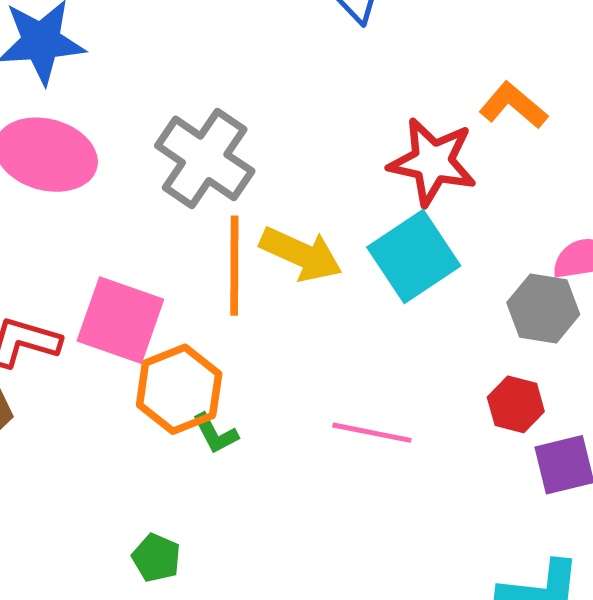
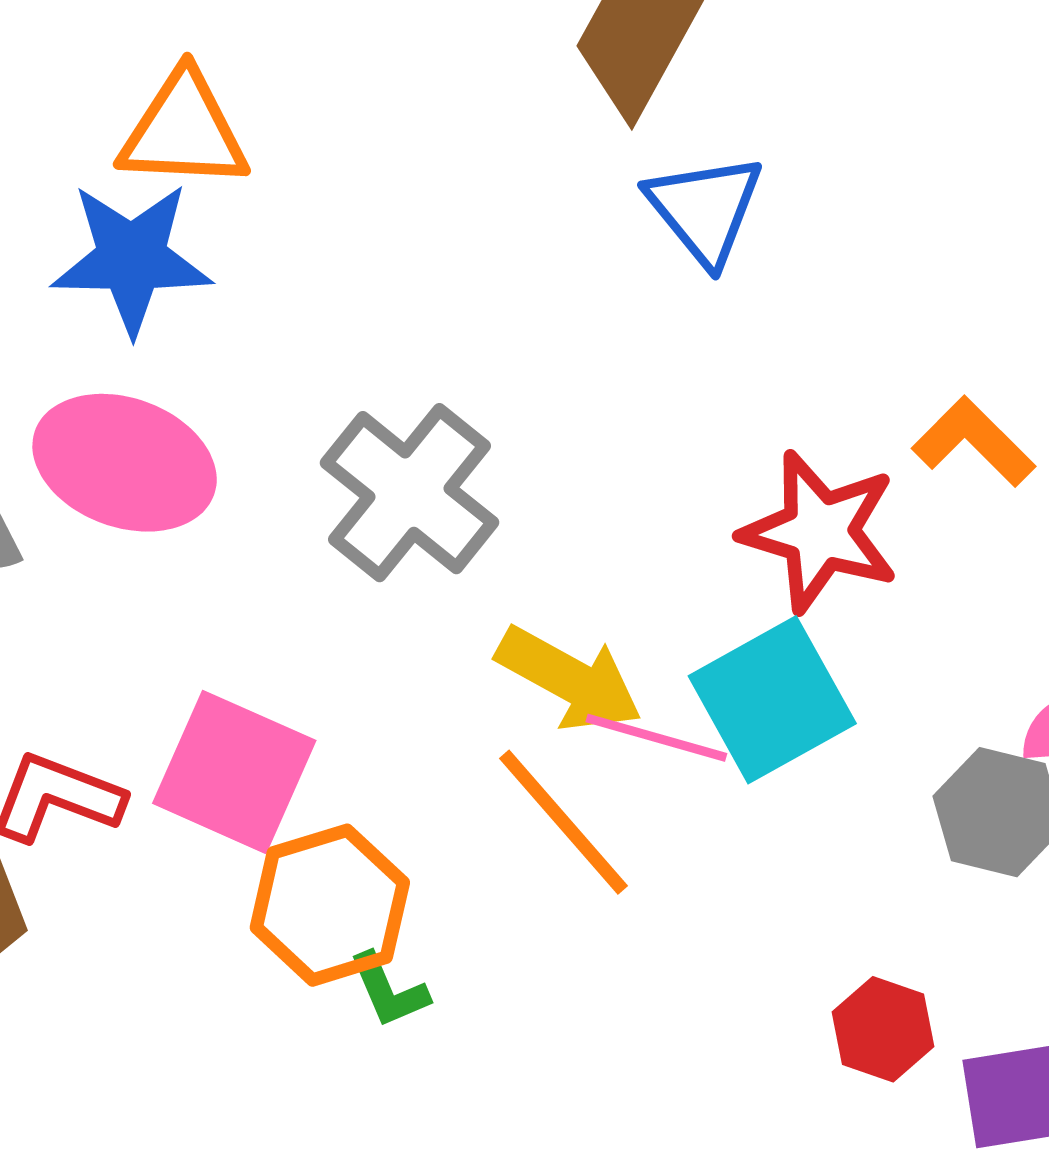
orange line: (234, 266) -> (563, 822), moved, turned -46
red hexagon: (516, 404) -> (883, 1029), moved
pink line: (372, 433) -> (656, 738), moved

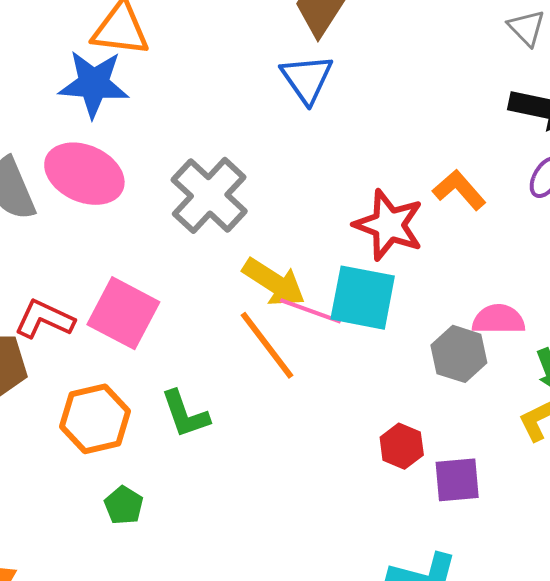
blue triangle: (705, 209) -> (307, 79), moved
cyan square: (772, 700) -> (363, 298), turned 36
orange hexagon: (330, 905) -> (95, 419), moved
green L-shape: (389, 990) -> (185, 414), size x1.4

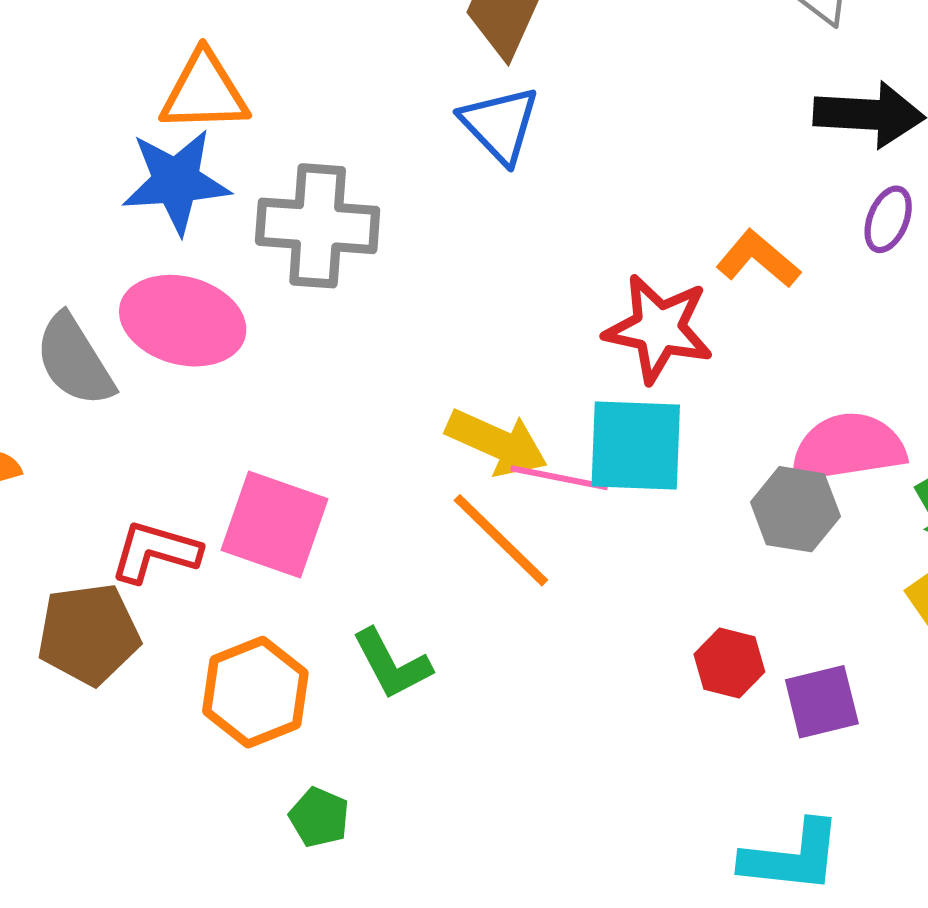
gray cross: (209, 195) -> (318, 226), moved, turned -30
pink semicircle: (498, 319) -> (848, 448), size x1.4

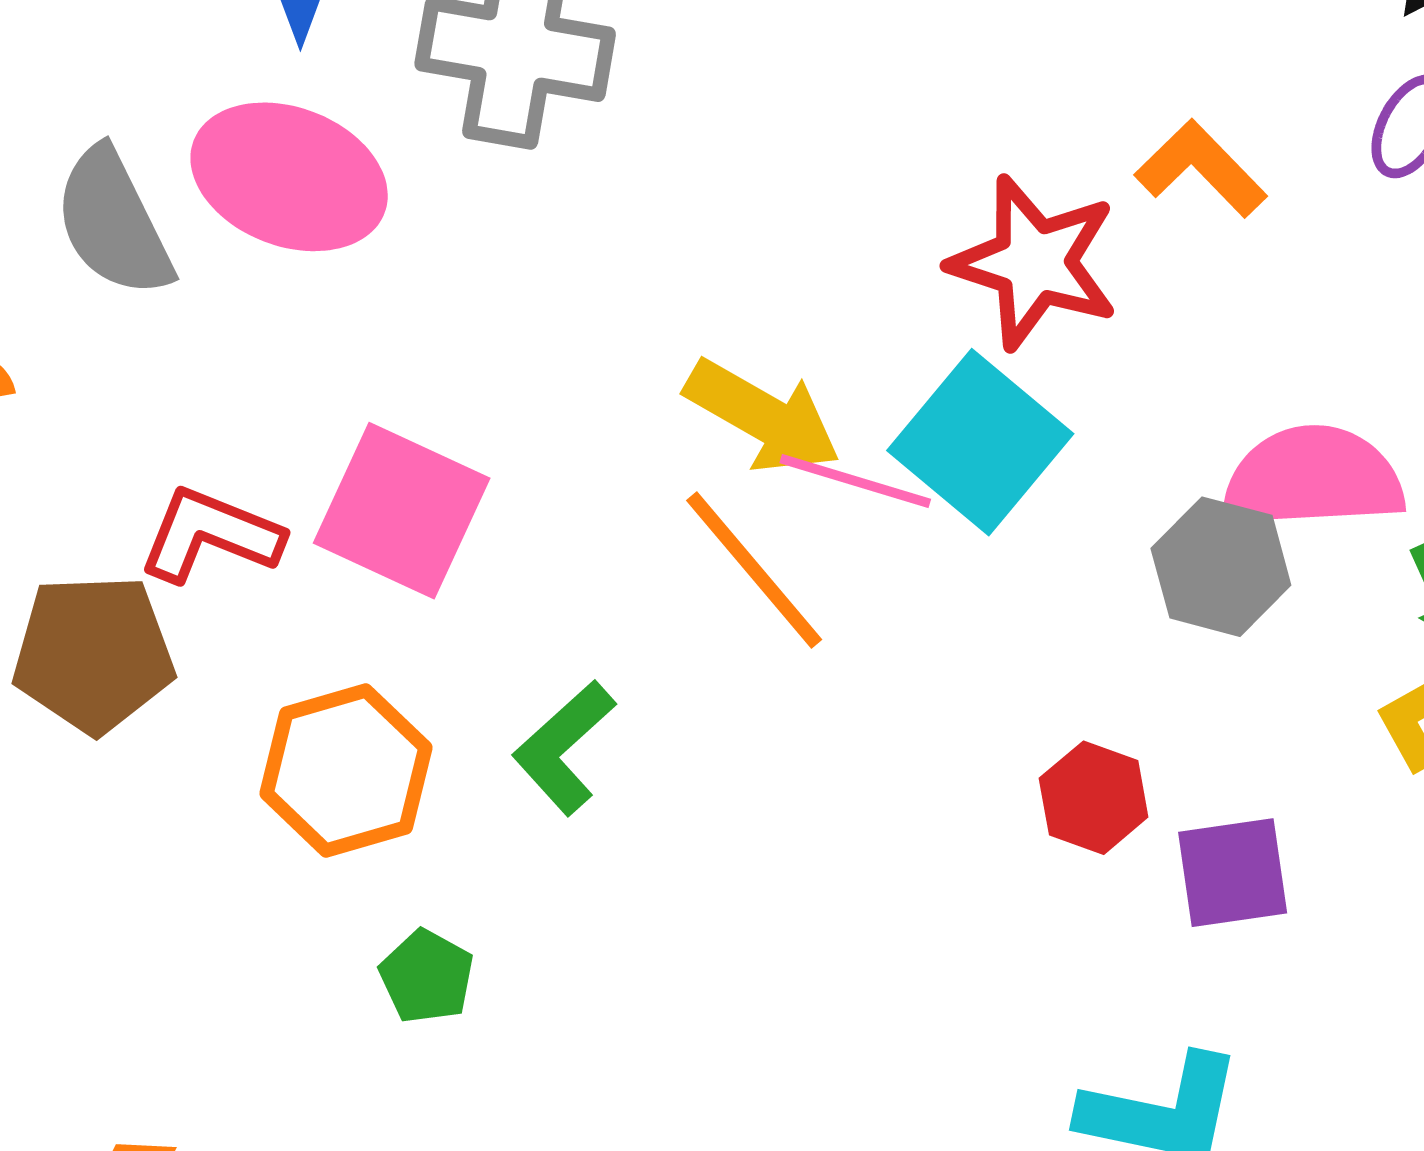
cyan square: (636, 445) -> (980, 442), turned 32
green L-shape: (392, 664) -> (564, 748), turned 70

